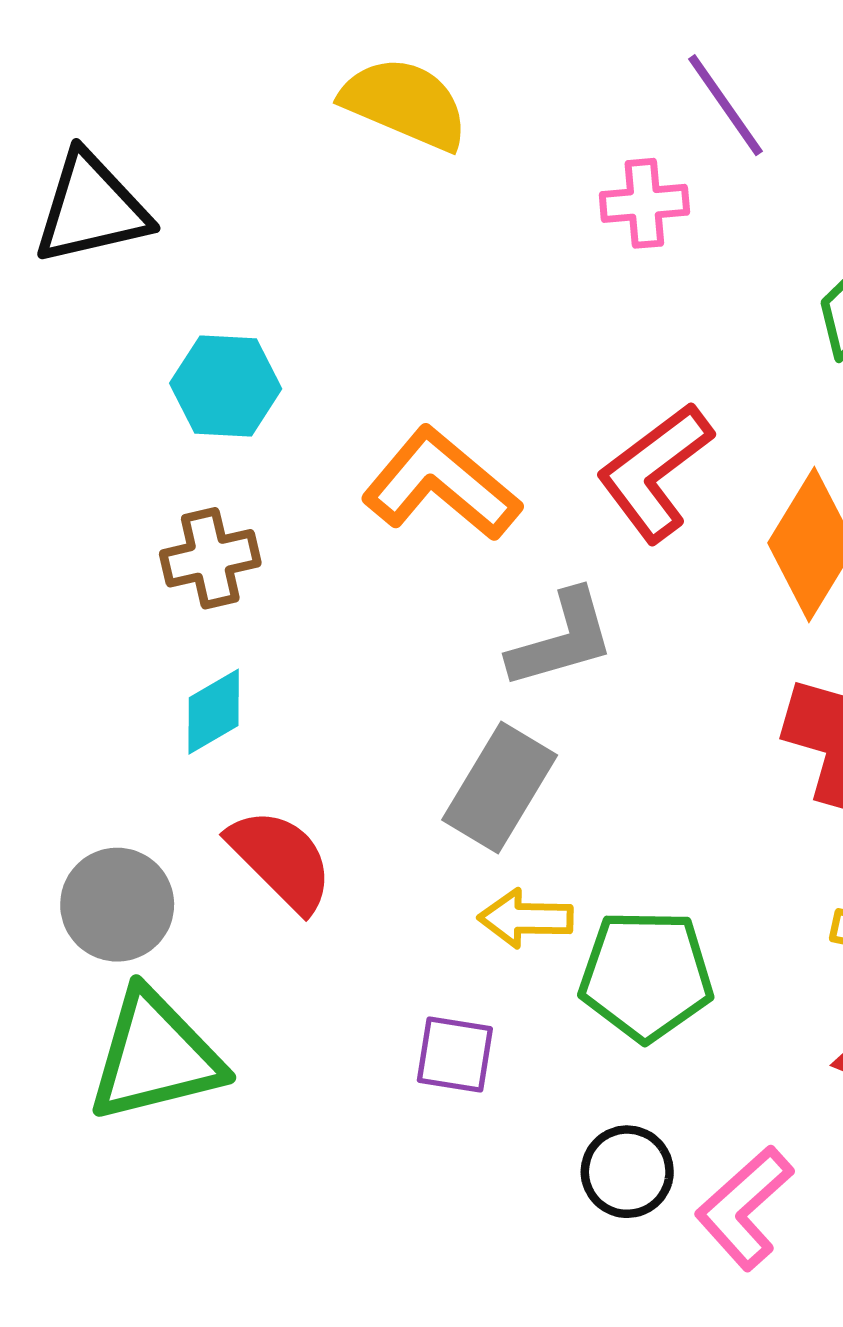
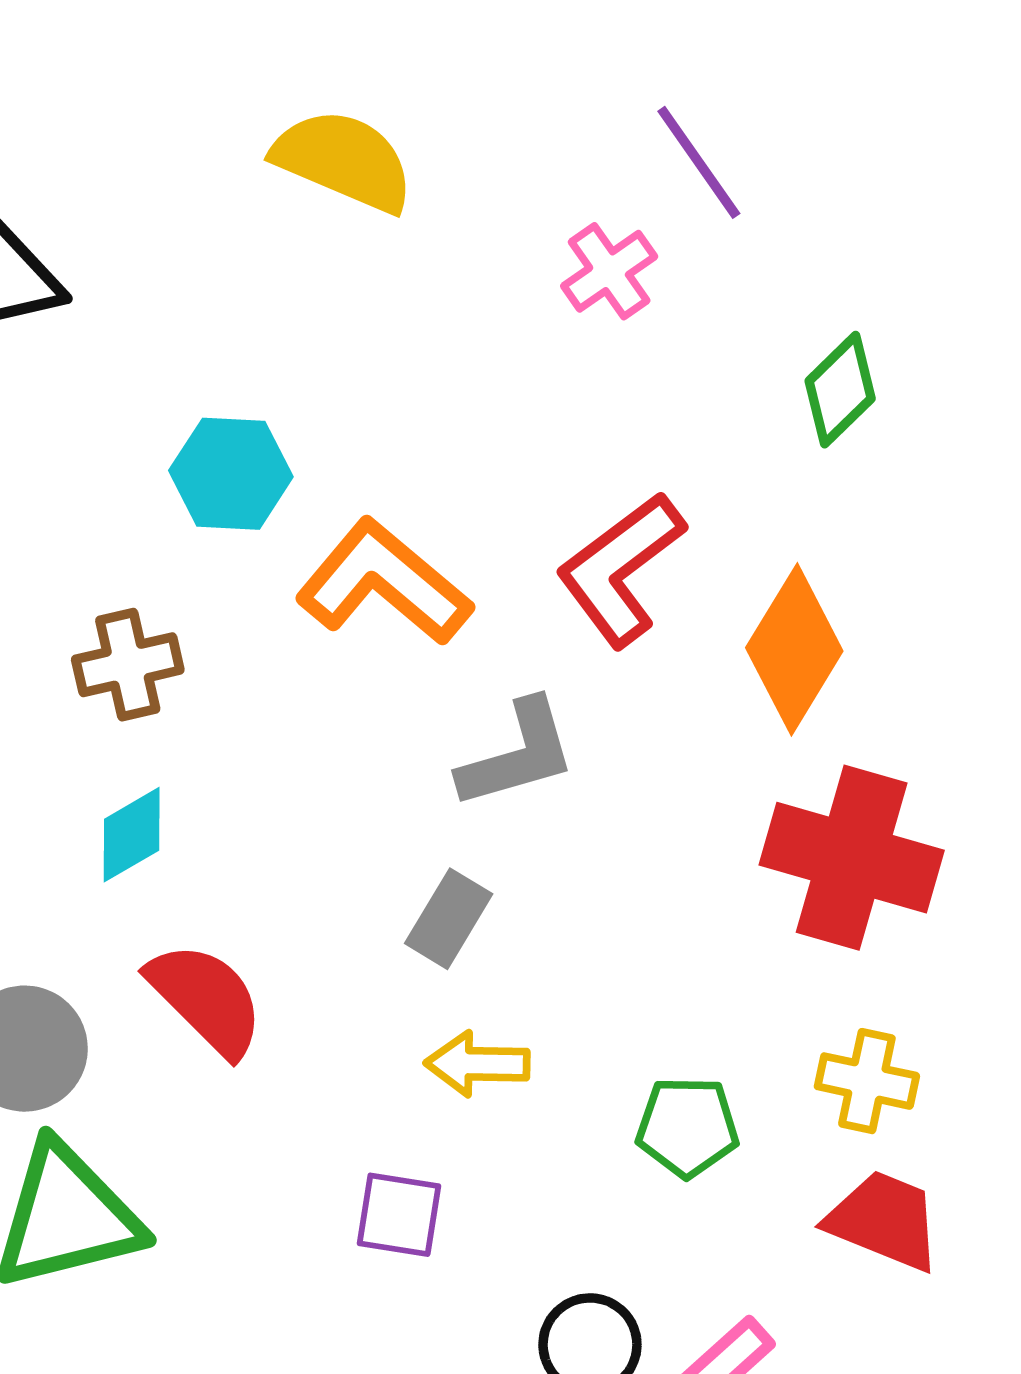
pink cross: (644, 203) -> (609, 271), turned -30
cyan hexagon: (226, 386) -> (231, 474), moved
gray rectangle: (500, 787) -> (449, 919), size x0.7
green pentagon: (646, 975) -> (687, 1127), moved, size x0.7

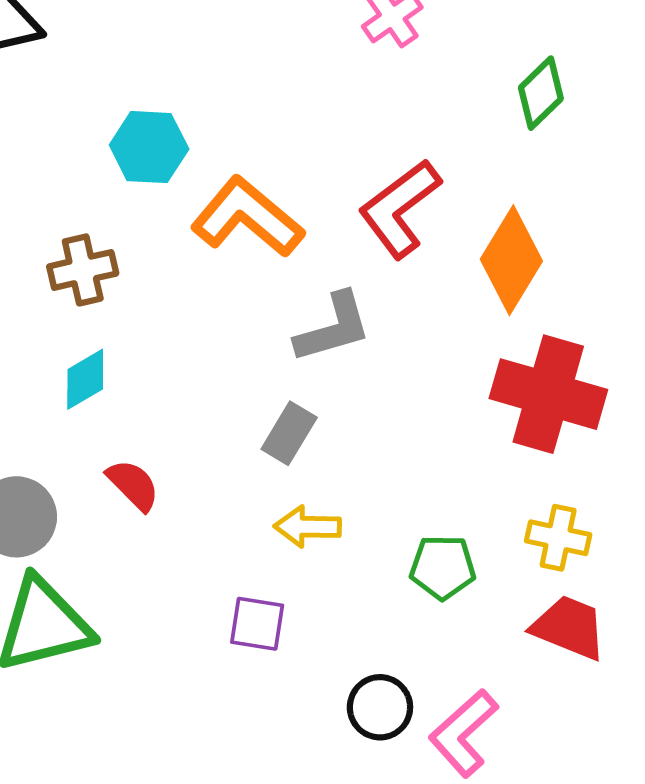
red semicircle: (206, 999) -> (133, 485), size x0.7

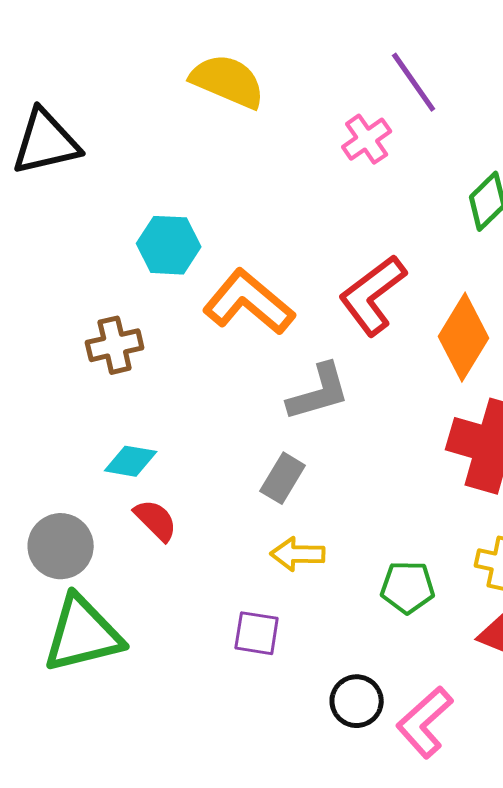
cyan diamond: (85, 379) -> (131, 461), moved, turned 40

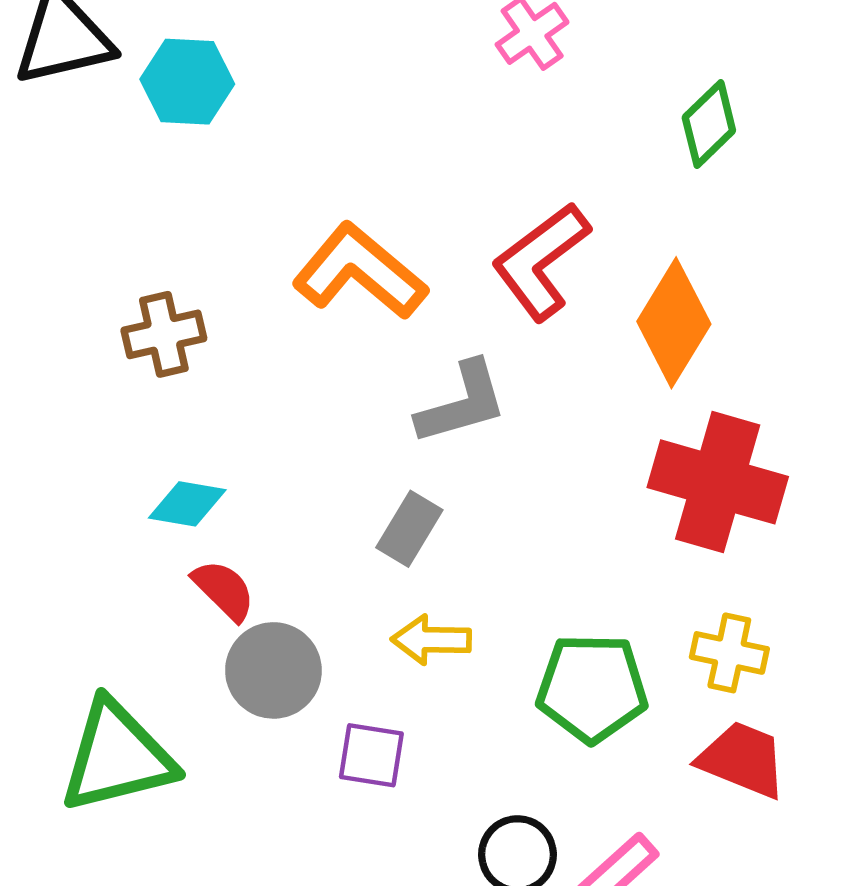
cyan hexagon: (169, 245) -> (187, 82), moved
gray circle: (61, 546) -> (273, 670), moved
green pentagon: (408, 587) -> (592, 688), size x1.4

